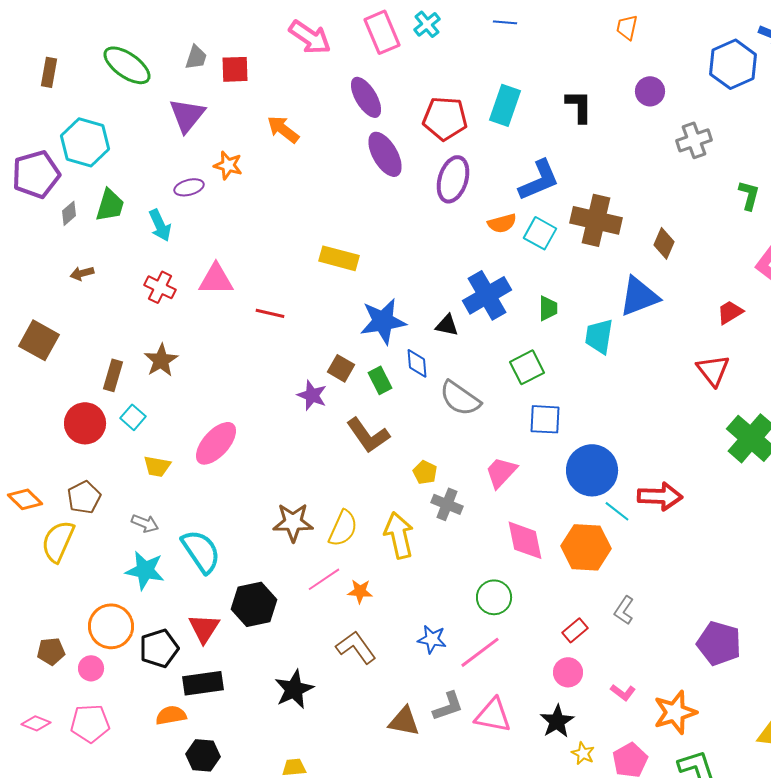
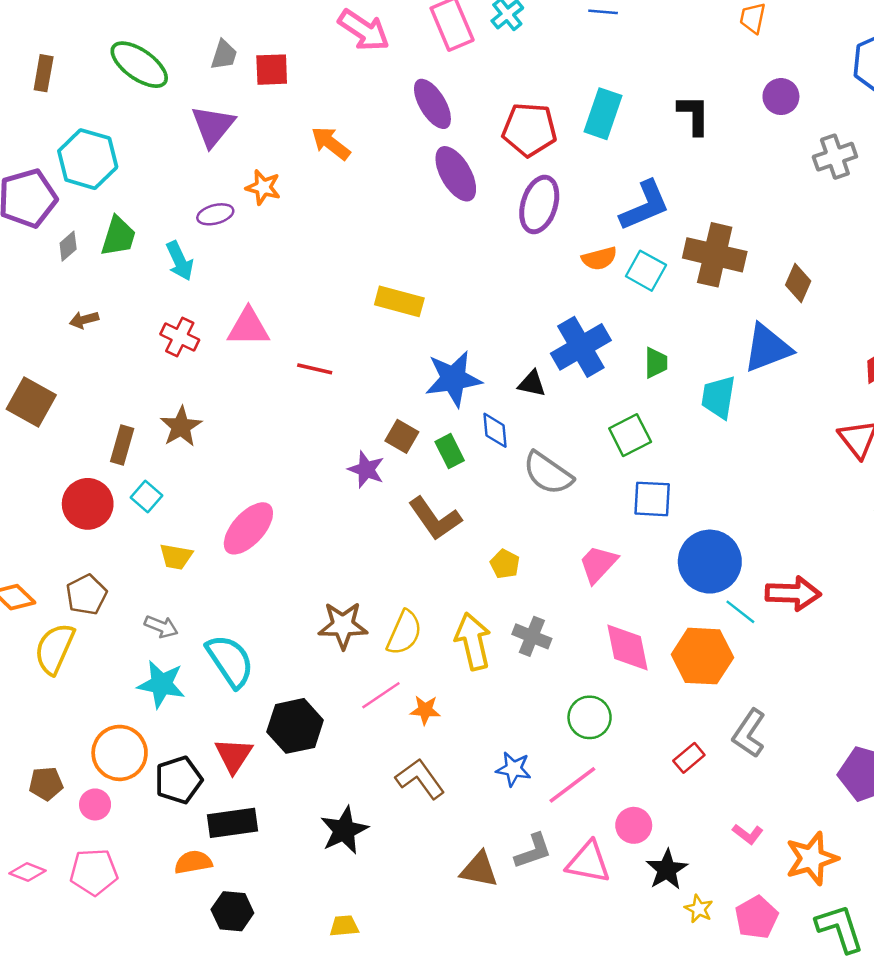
gray cross: (447, 504) -> (532, 636), moved
gray L-shape: (624, 610) -> (749, 733), size x1.4
pink circle: (568, 672) -> (634, 825), moved

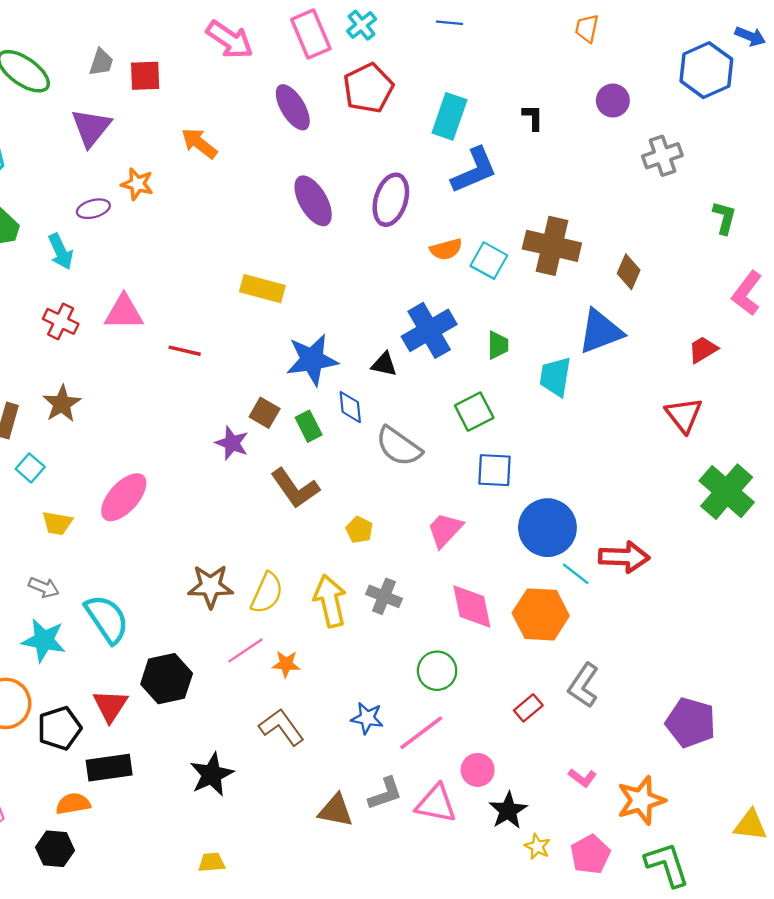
black L-shape: (694, 115) -> (533, 117), size x0.7
red pentagon: (529, 130) -> (368, 88), moved, turned -30
purple ellipse: (456, 174) -> (313, 201), moved
blue L-shape: (645, 206) -> (474, 170), moved
black hexagon: (232, 911) -> (55, 849), moved

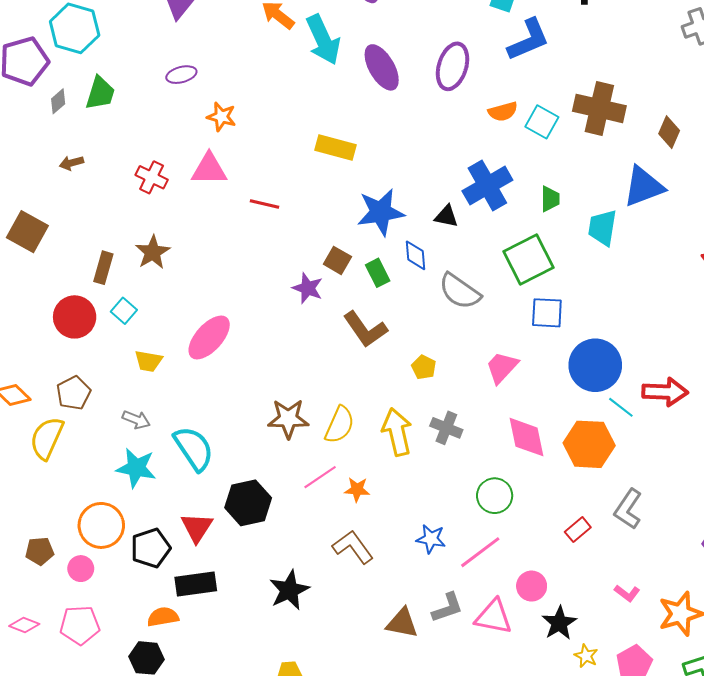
orange star: (137, 184) -> (221, 117), moved
cyan arrow: (61, 252) -> (323, 40), moved, size x1.5
green square: (474, 412) -> (529, 259), size x1.4

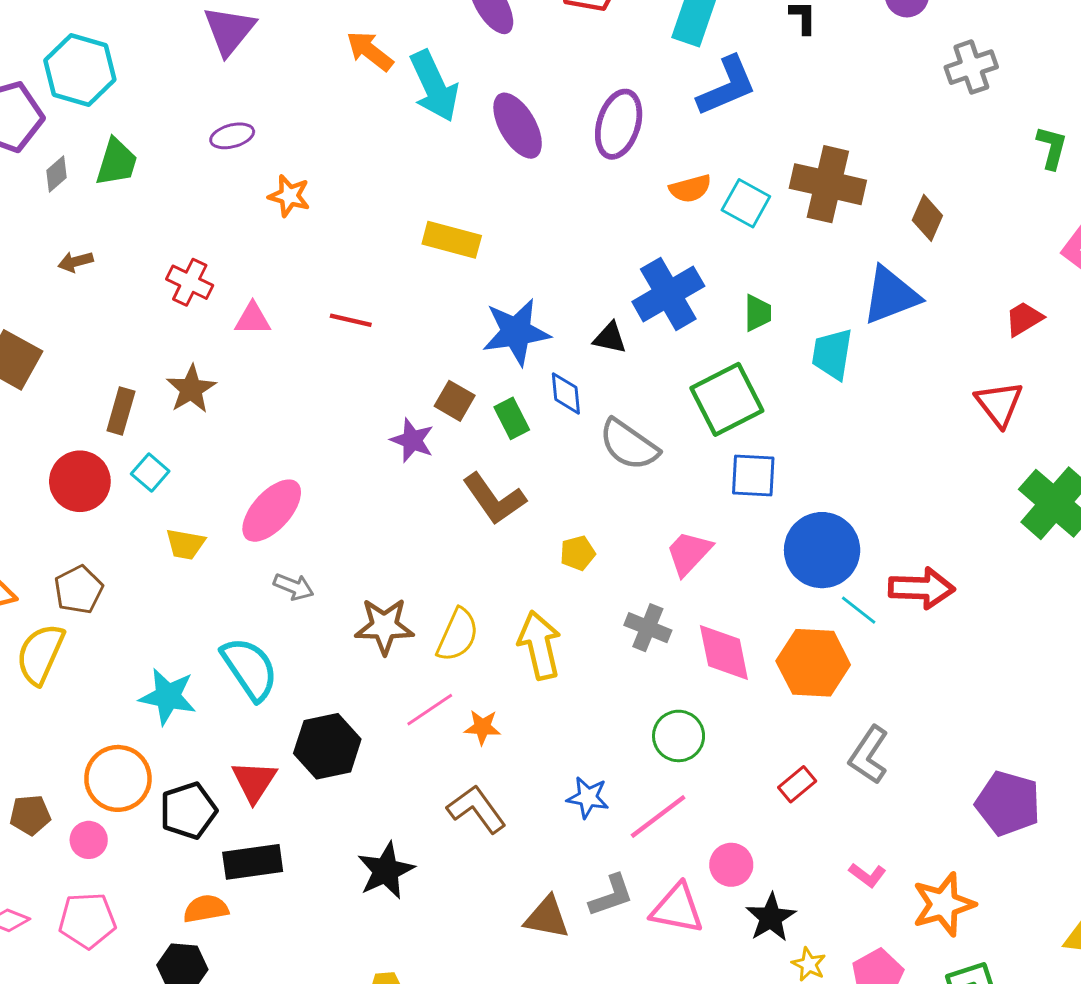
pink triangle: (209, 169) -> (253, 319), moved, size x0.7
yellow pentagon: (424, 367) -> (578, 553), turned 30
gray arrow: (136, 420) -> (294, 587), moved
gray cross: (446, 428) -> (648, 628), moved

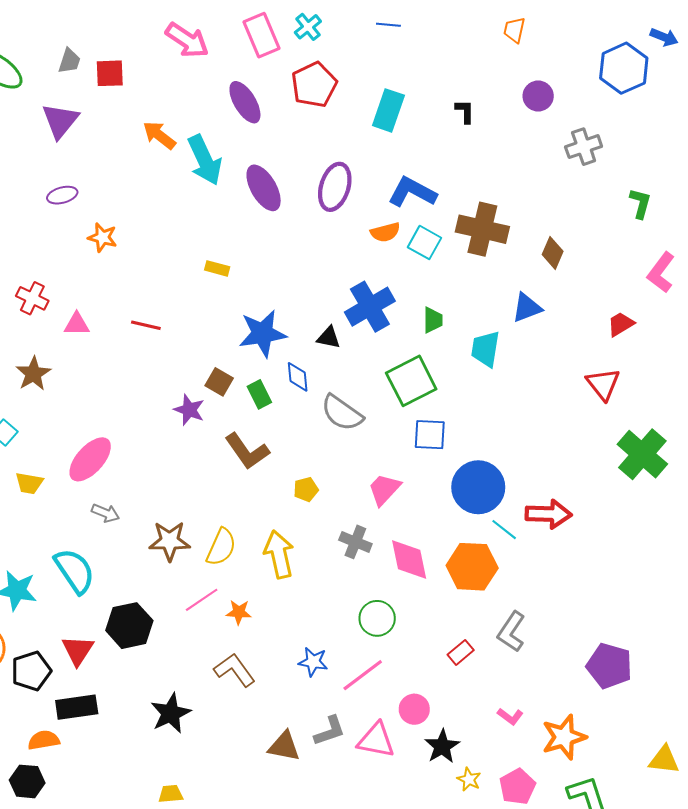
blue L-shape: (727, 86) -> (412, 192), moved, turned -129
yellow rectangle: (452, 240) -> (217, 268), size x0.6
blue triangle: (891, 295) -> (527, 308), size x0.7

